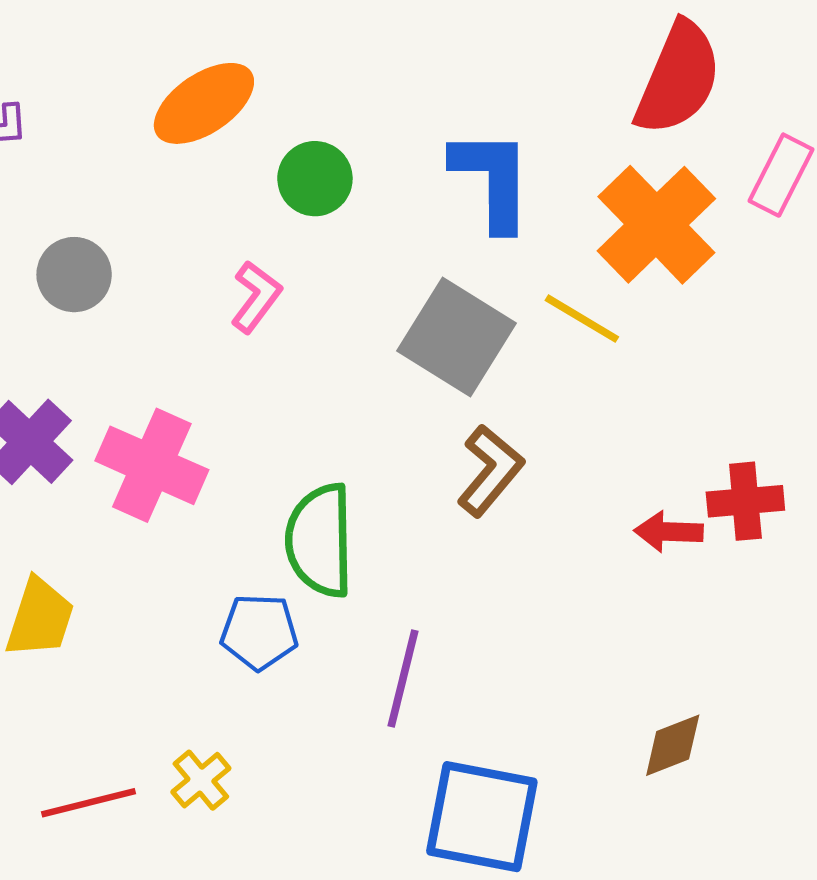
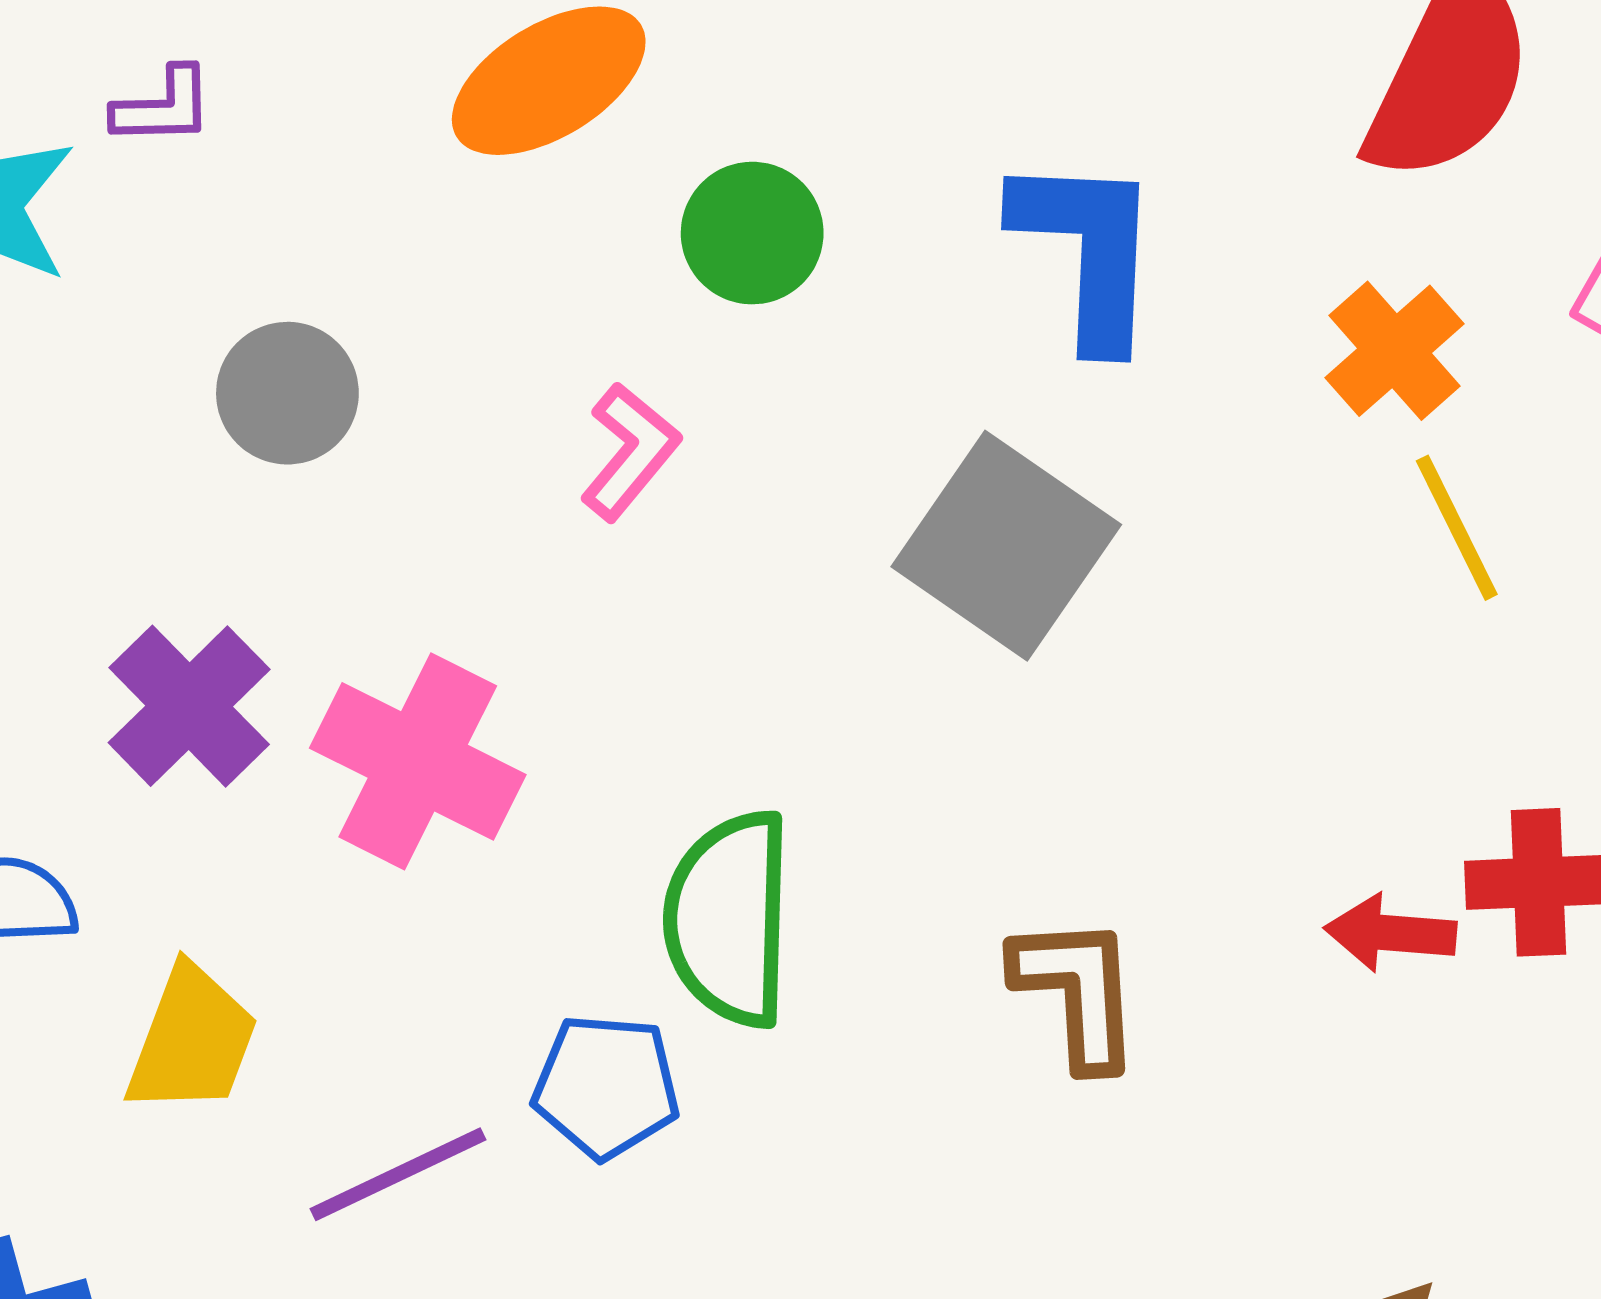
orange cross: (656, 225) -> (1394, 351), size x0.6
yellow line: (582, 319) -> (1457, 528), moved, turned 30
brown L-shape: (490, 471) -> (1077, 992), moved, turned -46
purple line: (403, 679) -> (398, 1174), moved, turned 48

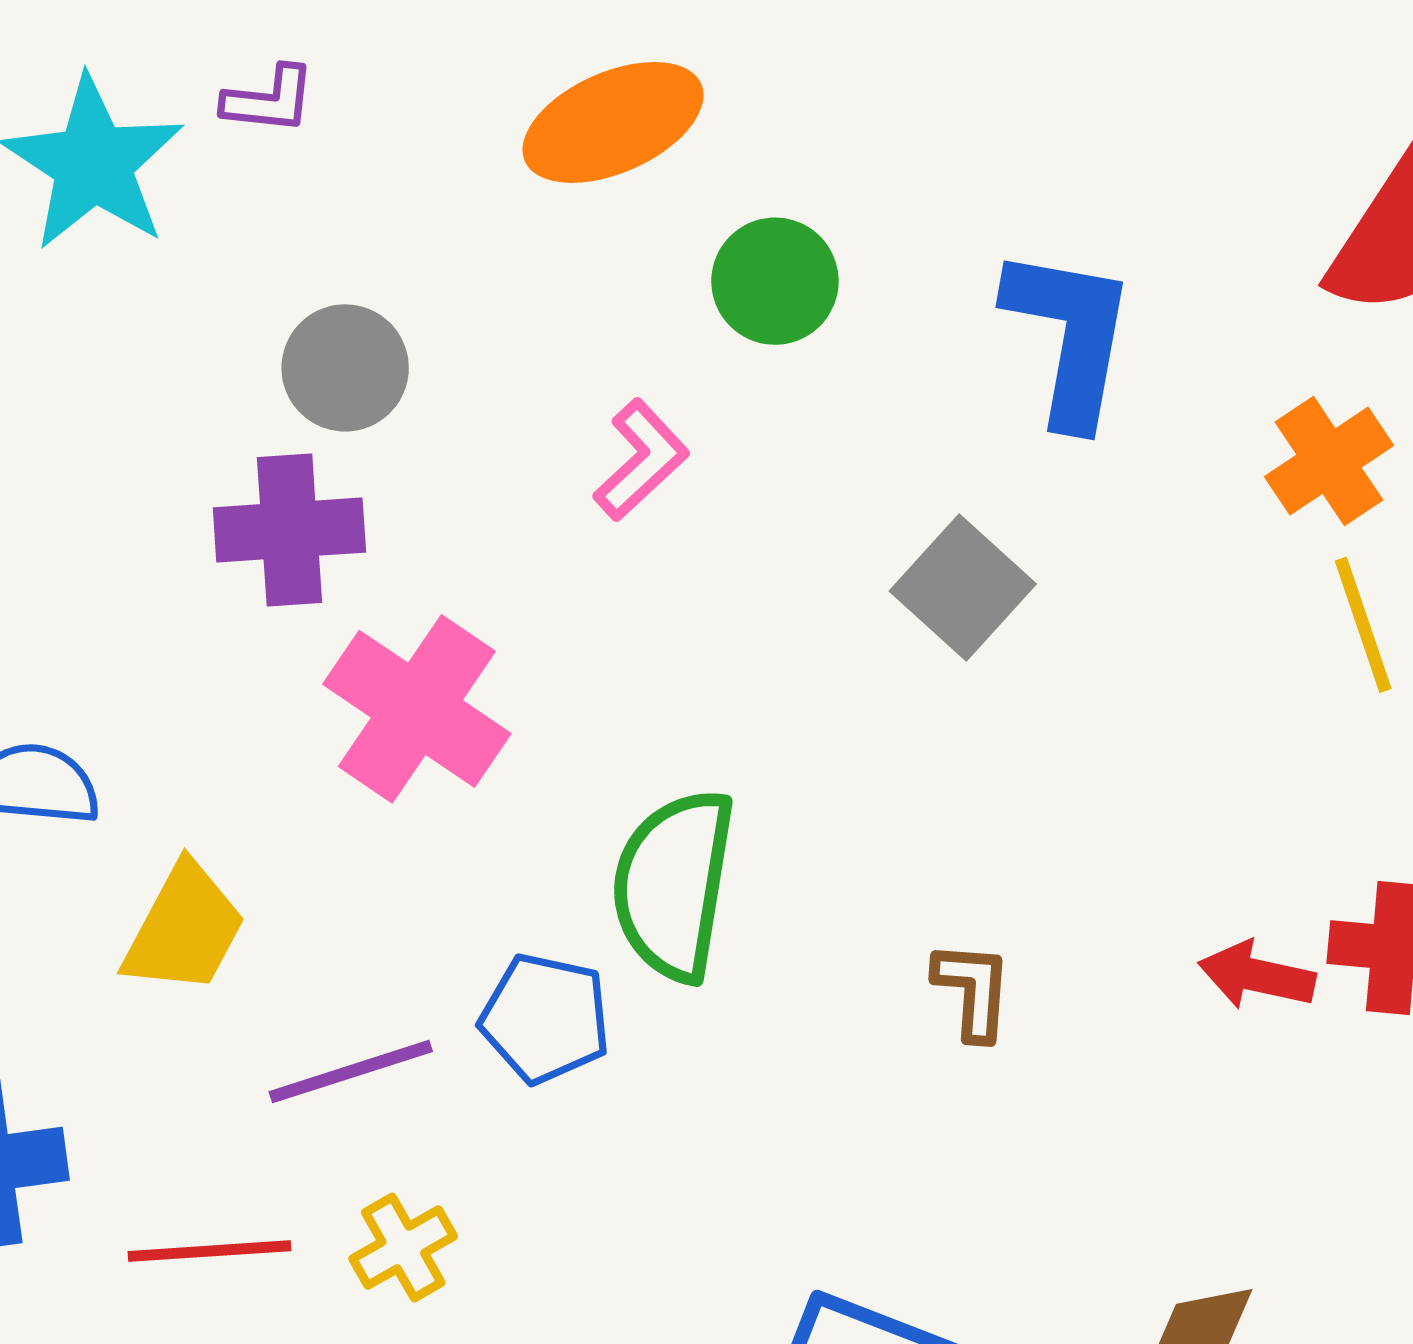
gray square: (1006, 546) -> (963, 588), size x0.7
purple cross: (189, 706) -> (289, 530), moved, turned 33
brown L-shape: (1077, 992) -> (973, 990), size x0.7

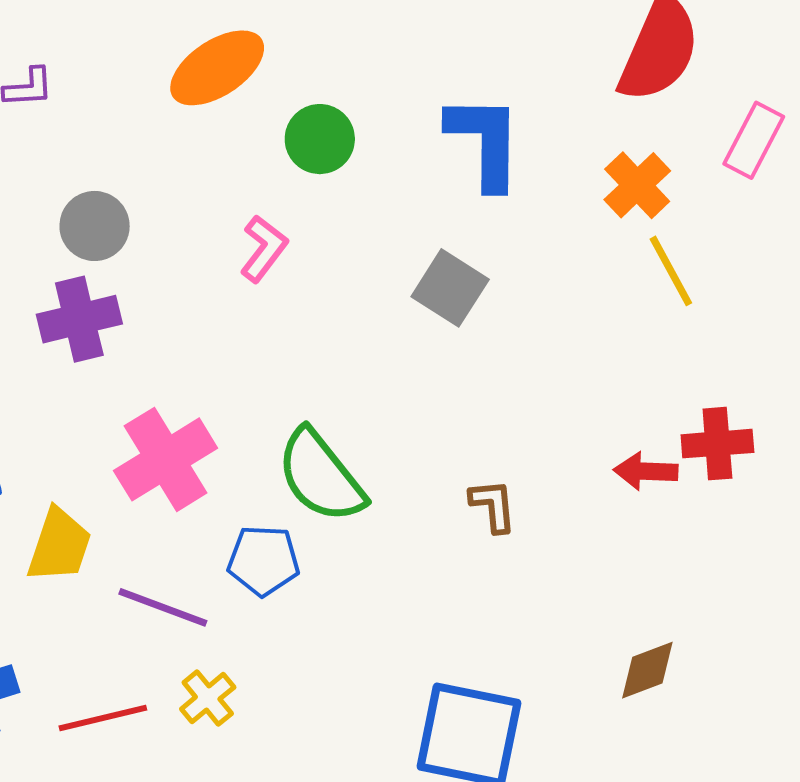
pink cross: (417, 709) -> (166, 459), moved, turned 34
green semicircle: (674, 885) -> (321, 476), turned -38
purple line: (351, 1072) -> (163, 607), turned 48

